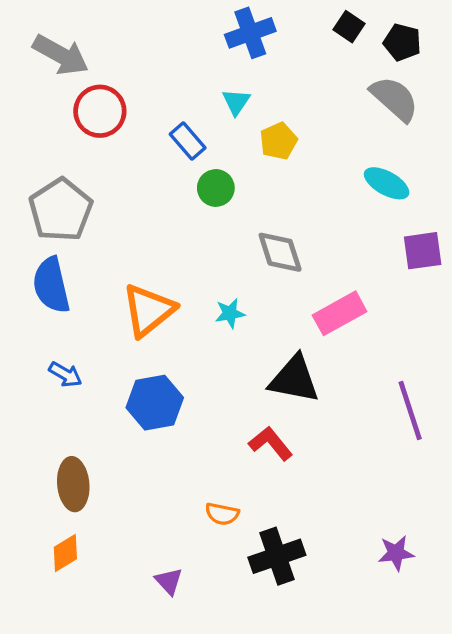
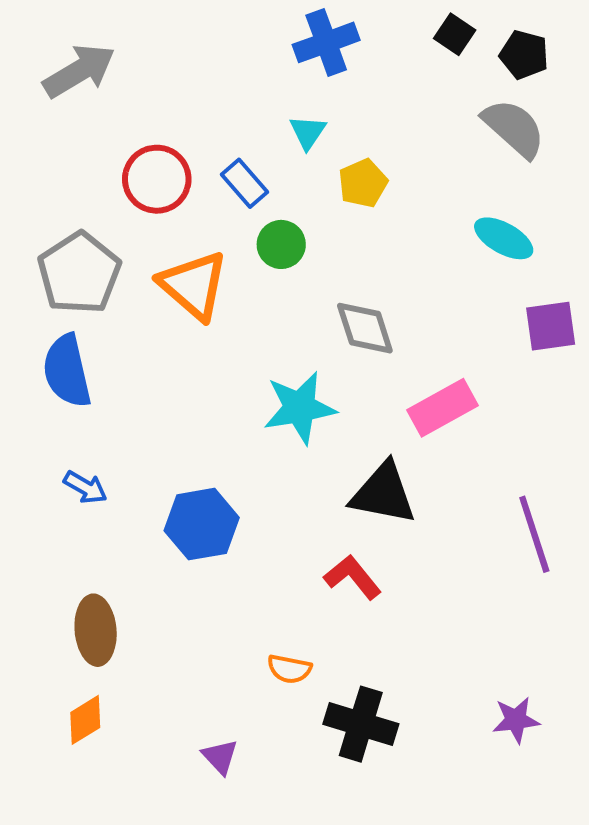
gray arrow: (61, 55) -> (79, 71), turned -60
red circle: (100, 111) -> (157, 179), moved
orange triangle: (148, 310) -> (193, 285), moved, turned -40
cyan star: (230, 313) -> (300, 408), size x1.8
black cross: (277, 556) -> (361, 724), turned 36

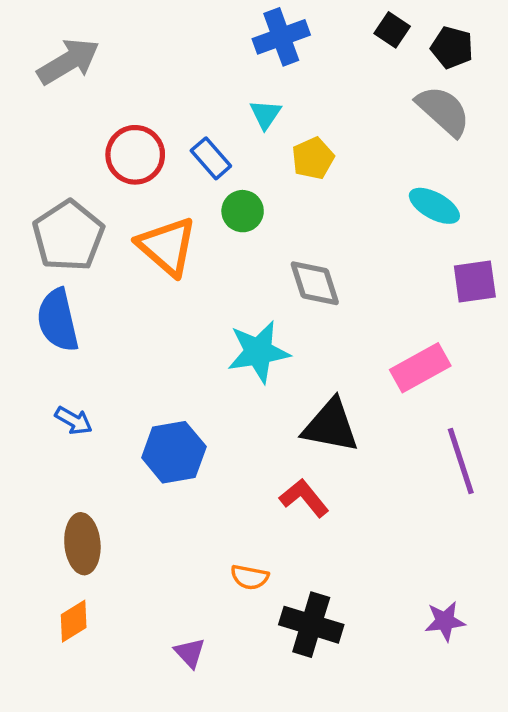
pink rectangle: (442, 408) -> (420, 368), moved

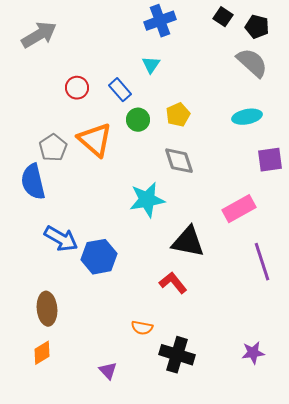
red circle: (135, 155) -> (77, 88), size x0.7
yellow pentagon: (313, 158) -> (178, 115), moved
cyan ellipse: (434, 206) -> (247, 117), turned -40
gray pentagon: (68, 236) -> (53, 148), moved, size x0.7
blue arrow: (74, 421) -> (61, 239), moved, size x1.6

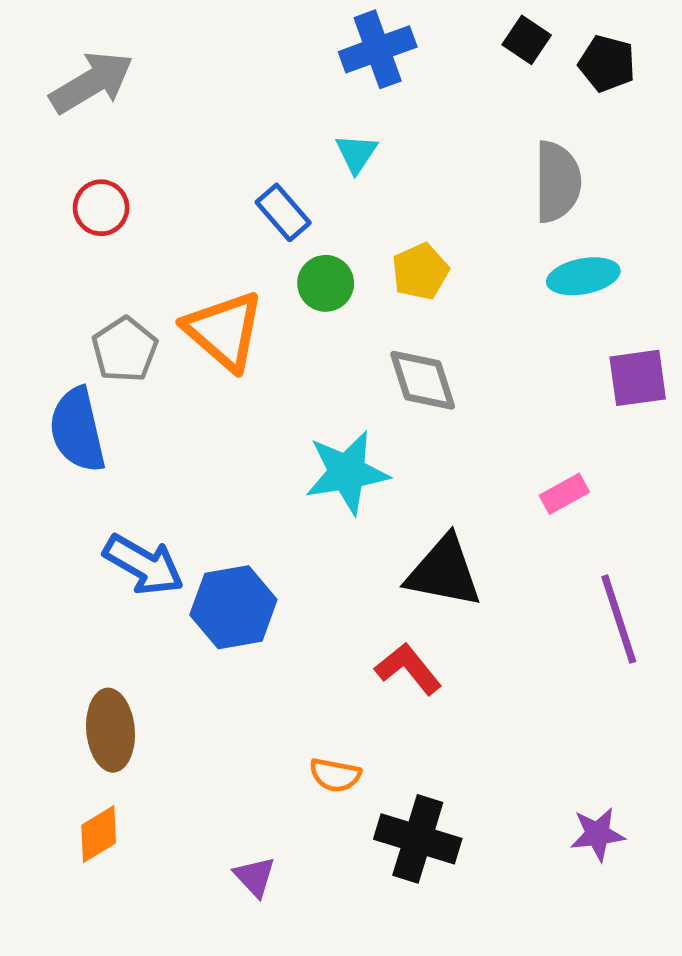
gray semicircle: (252, 63) -> (557, 182), moved, turned 48
red circle: (77, 88) -> (101, 208), moved
pink rectangle: (239, 209) -> (564, 494), size x0.6

